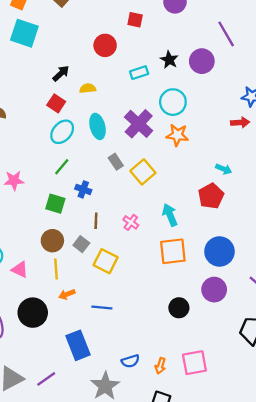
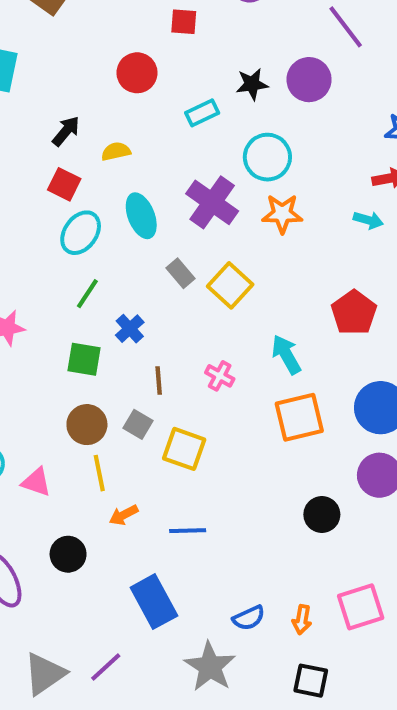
black star: (169, 60) -> (252, 84), turned -30
cyan arrow: (224, 169) -> (368, 220), moved
blue cross: (83, 189) -> (130, 329), turned 35
black circle: (33, 313) -> (68, 554), size x0.7

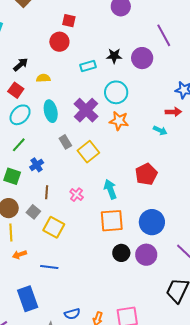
red square: (184, 22) -> (69, 21), moved
black circle: (322, 514) -> (121, 253), moved

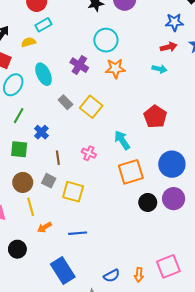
cyan rectangle: (88, 66) -> (43, 25), moved
purple cross: (86, 110) -> (79, 65), size x0.7

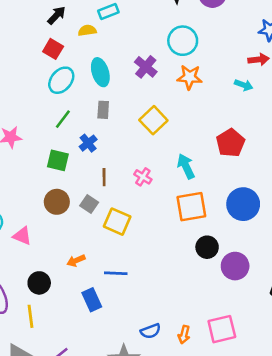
gray rectangle: (65, 102) -> (103, 110), moved, turned 40
purple circle: (174, 199) -> (235, 266), moved
yellow line: (31, 207) -> (31, 316), moved
blue rectangle: (63, 270) -> (92, 300), moved, size x0.7

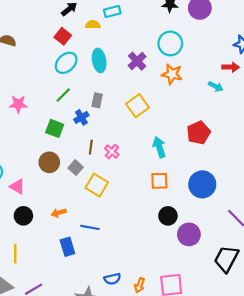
gray rectangle: (103, 110) -> (97, 100), moved
pink cross: (143, 177) -> (112, 152), moved
orange square: (191, 207) -> (159, 181), size x0.7
black circle: (39, 283) -> (23, 216), moved

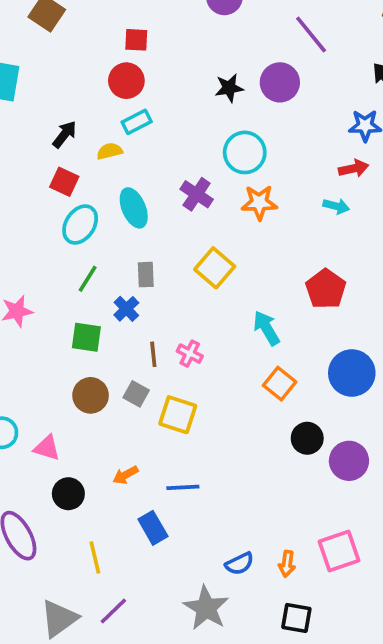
orange square: (159, 181) -> (280, 384), turned -36
yellow line: (15, 254) -> (95, 558), moved

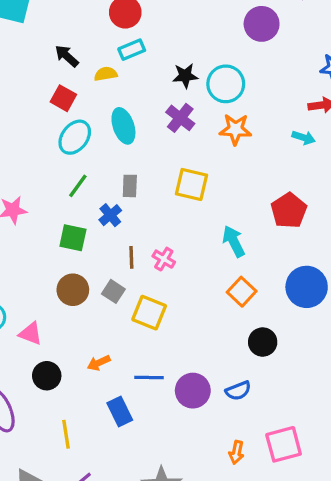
black star: (229, 88) -> (185, 76), moved
black arrow: (65, 134) -> (67, 56), turned -90
yellow square: (215, 268) -> (192, 184), turned -32
purple circle: (349, 461) -> (193, 391), moved
blue semicircle: (240, 564) -> (238, 391), moved

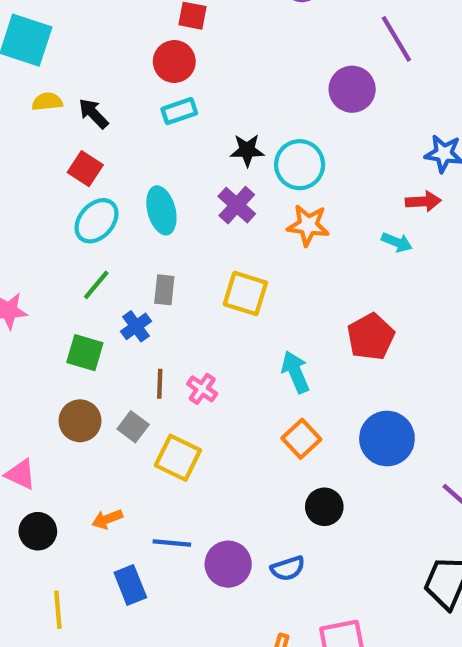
yellow semicircle: (106, 74) -> (47, 102), moved

